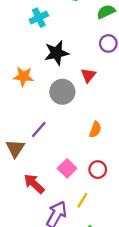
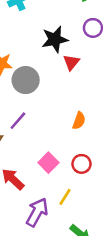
black star: (56, 53) -> (55, 39), moved
gray circle: (62, 92) -> (26, 80), moved

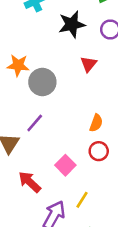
black star: (55, 39) -> (72, 24), moved
red circle: (81, 164) -> (99, 151), moved

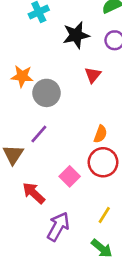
red circle: (99, 151) -> (103, 162), size x1.5
yellow line: (82, 200) -> (104, 215), moved

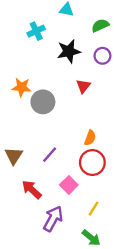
purple line: (39, 134) -> (50, 155), moved
pink square: (70, 176) -> (69, 185), moved

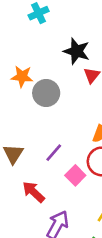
black star: (69, 51) -> (77, 51), moved, turned 30
pink square: (69, 185) -> (75, 175), moved

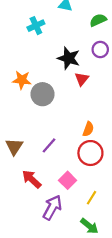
pink square: (75, 175) -> (68, 180), moved

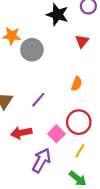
red triangle: (82, 79) -> (82, 41), moved
red circle: (90, 153) -> (79, 122), moved
red arrow: (32, 179) -> (21, 133), turned -54

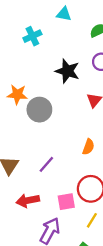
pink square: (56, 134) -> (66, 202), turned 35

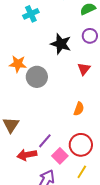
purple line: (46, 164) -> (45, 141), moved
pink square: (66, 202) -> (60, 156), turned -35

